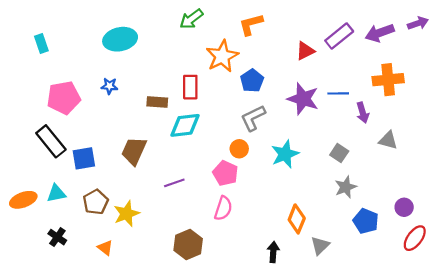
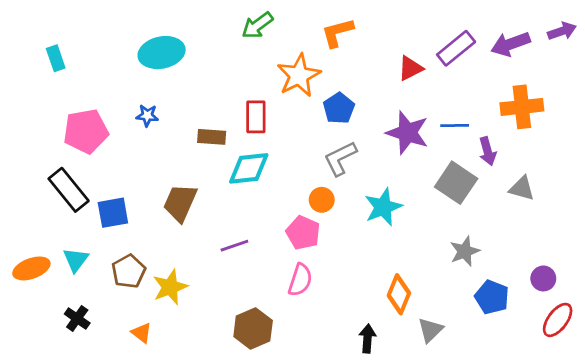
gray square: (339, 153) -> (456, 183), moved, size x1.6
cyan triangle: (56, 193) -> (76, 260), turned -42

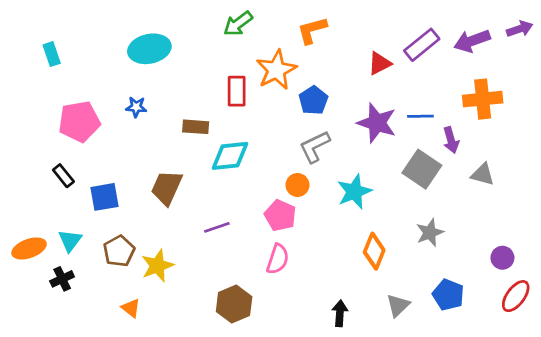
red rectangle: (256, 117) -> (237, 91), moved
black rectangle: (69, 190) -> (63, 176), size x0.6
orange diamond: (399, 294) -> (374, 251), moved
blue pentagon: (492, 297) -> (448, 295), moved
black cross: (77, 319) -> (62, 279), moved, turned 30

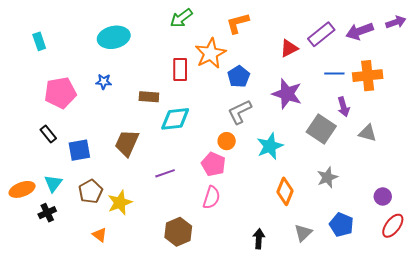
blue line: (420, 116) -> (334, 74), moved

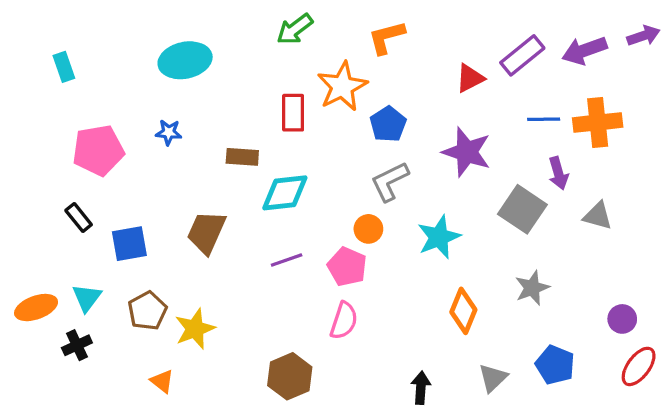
purple line: (165, 173) -> (287, 260), moved

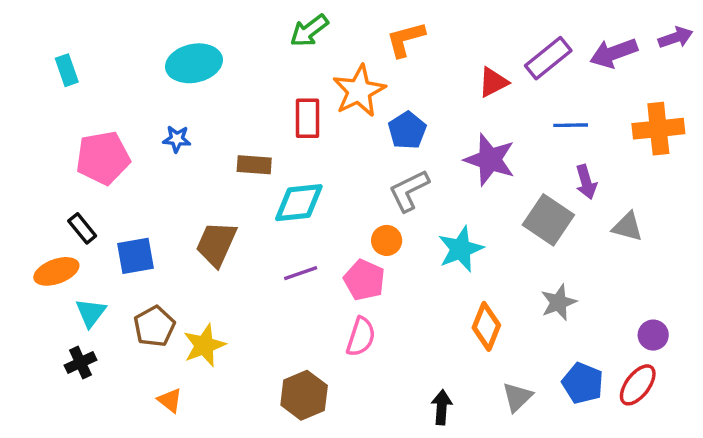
orange cross: (598, 122) -> (658, 129), moved
orange ellipse: (36, 308) -> (56, 271), moved
red ellipse: (639, 366) -> (638, 385), moved

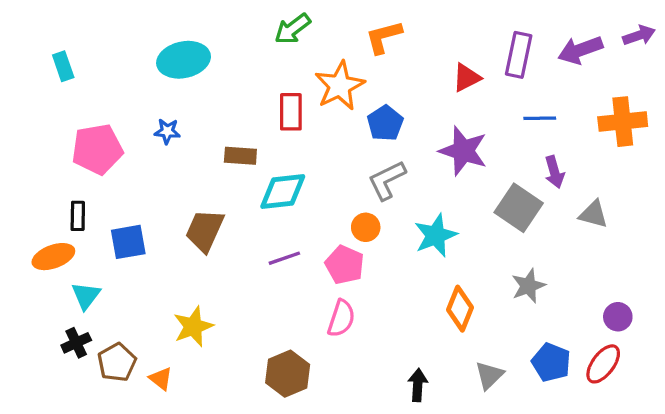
purple rectangle: (548, 58) -> (519, 55), turned -39
black rectangle: (82, 228) -> (78, 216), turned 40
brown pentagon: (154, 326) -> (117, 362), moved

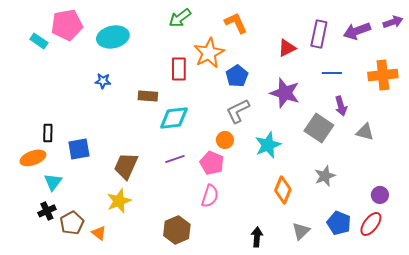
orange L-shape: (384, 37) -> (236, 23), turned 80
cyan rectangle: (63, 66) -> (39, 41), turned -36
pink pentagon: (97, 149) -> (67, 25), moved
brown trapezoid: (205, 231) -> (126, 166), moved

